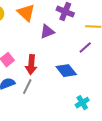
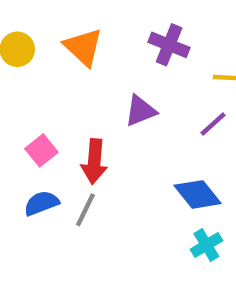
purple triangle: (47, 32) -> (140, 111), moved
blue diamond: (66, 71) -> (198, 194), moved

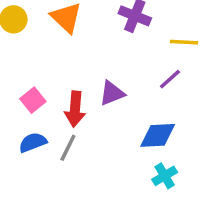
purple triangle: (140, 111) -> (112, 93), moved
blue diamond: (198, 194) -> (158, 135), turned -54

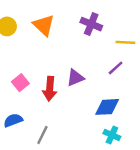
blue semicircle: (33, 142) -> (13, 120), moved
gray line: (68, 148) -> (42, 135), moved
cyan cross: (165, 176) -> (112, 135), turned -35

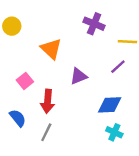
orange triangle: (44, 25) -> (51, 49), moved
red arrow: (50, 89) -> (48, 101), moved
blue semicircle: (13, 120) -> (18, 118), turned 72

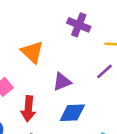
blue diamond: (110, 105) -> (72, 113), moved

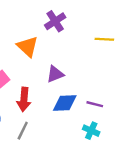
purple cross: (79, 25) -> (55, 21), moved, turned 35
purple line: (105, 71) -> (95, 104), moved, turned 56

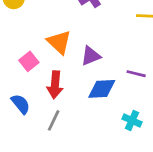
orange triangle: (27, 46) -> (59, 42), moved
purple line: (95, 104) -> (136, 74), moved

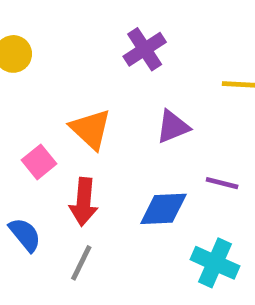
purple triangle: (91, 56) -> (173, 127), moved
cyan cross: (132, 120) -> (215, 263), size x1.4

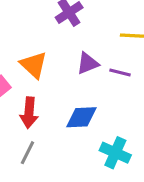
purple line: (222, 183) -> (120, 73), moved

